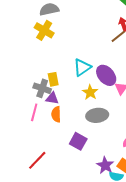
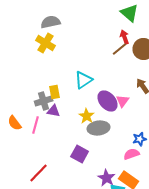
purple ellipse: (106, 75) -> (108, 101), moved
gray cross: (42, 88) -> (44, 101), turned -36
yellow star: (90, 92) -> (87, 116), moved
orange semicircle: (56, 114) -> (15, 123), moved, turned -35

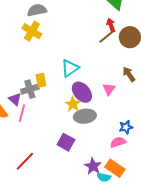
purple ellipse: (108, 101) -> (82, 92), moved
purple triangle: (54, 111) -> (15, 99), moved, turned 32

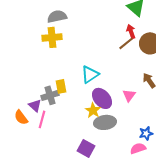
yellow cross: (32, 31) -> (52, 37), turned -36

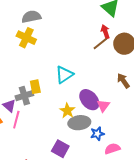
yellow cross: (52, 37) -> (26, 38), turned 30
pink triangle: (129, 95) -> (103, 106), moved
purple ellipse: (102, 98) -> (89, 100), moved
blue star: (146, 133) -> (97, 134), moved

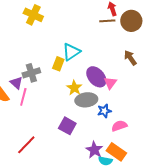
brown line: (100, 44) -> (107, 21), turned 35
yellow rectangle: (35, 87) -> (58, 64), moved, turned 32

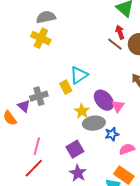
brown line: (107, 21) -> (115, 44), turned 42
yellow rectangle: (58, 64) -> (66, 87), turned -48
pink line: (23, 97) -> (37, 146), moved
purple square: (67, 126) -> (75, 149), turned 30
purple star: (94, 150) -> (78, 173), moved

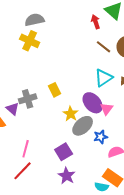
red arrow: (120, 32) -> (96, 22), moved
cyan triangle: (79, 75) -> (104, 78), moved
gray ellipse: (94, 123) -> (83, 126), turned -35

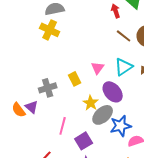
purple triangle: (13, 109) -> (32, 107), moved
pink triangle: (107, 109) -> (98, 68), moved
blue star: (101, 137) -> (121, 126), size x1.5
pink line: (26, 149) -> (63, 126), moved

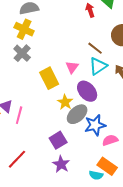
brown line: (124, 36) -> (95, 48), moved
yellow rectangle: (75, 79) -> (49, 78), size x1.5
gray cross: (48, 88) -> (22, 53), moved, turned -30
pink line: (63, 126) -> (19, 115), moved

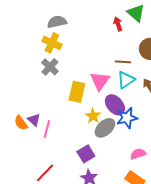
brown line: (95, 48) -> (123, 62), turned -35
pink triangle: (72, 67) -> (100, 81), size x1.5
yellow rectangle: (49, 78) -> (77, 92), turned 40
blue star: (95, 125) -> (127, 118), moved

